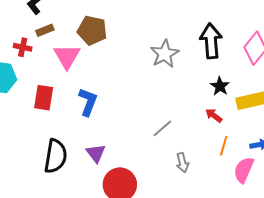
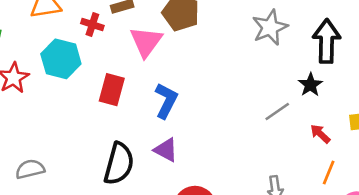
gray star: (165, 54) -> (270, 27), moved
black star: (220, 86) -> (310, 85), moved
gray line: (162, 128) -> (277, 111), moved
purple triangle: (96, 153) -> (166, 150), moved, turned -30

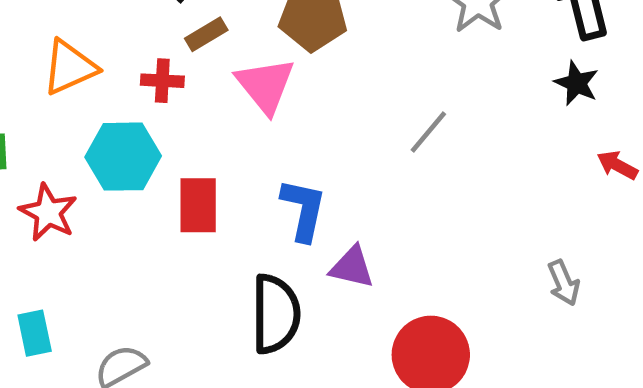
red rectangle: (112, 90) -> (198, 205), moved
blue L-shape: (166, 101) -> (303, 210), moved
gray line: (277, 111) -> (428, 132), moved

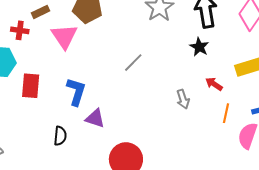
gray arrow: (564, 283) -> (183, 99), moved
black semicircle: (276, 314) -> (60, 136), size x0.6

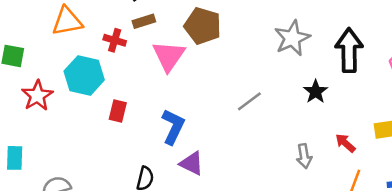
black star: (199, 47) -> (316, 92), moved
red rectangle: (31, 86) -> (118, 111), size x0.7

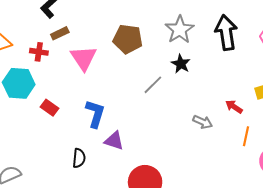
brown pentagon: (203, 26) -> (128, 39), moved
black star: (316, 92) -> (181, 64), moved
red rectangle: (118, 111) -> (49, 108), turned -60
gray arrow: (304, 156) -> (203, 122), turned -48

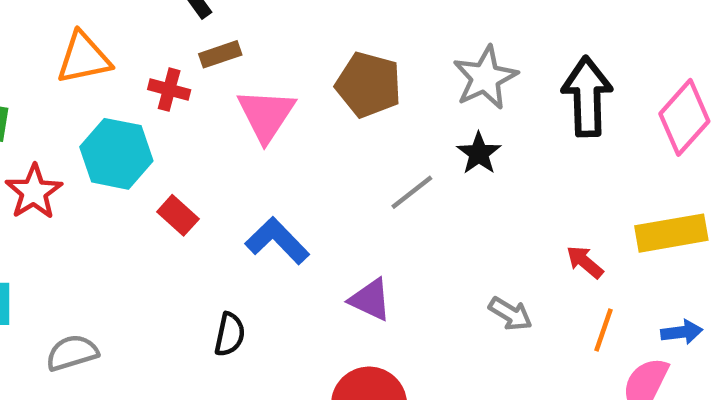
blue L-shape: (95, 114) -> (277, 241), turned -68
gray arrow: (203, 122) -> (510, 314), moved
purple triangle: (114, 141) -> (370, 300), moved

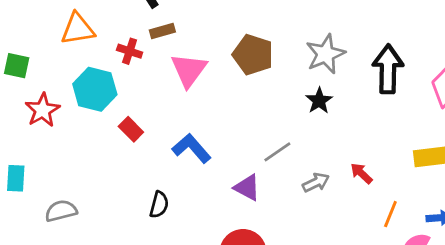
gray line: (412, 192) -> (277, 152), moved
red arrow: (585, 262) -> (361, 173), moved
gray arrow: (510, 314) -> (316, 182), moved, turned -60

